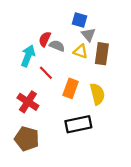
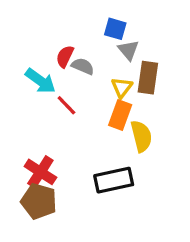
yellow triangle: (81, 51) -> (122, 87), moved, turned 48
cyan arrow: (28, 56) -> (40, 81), turned 105
orange rectangle: (71, 88) -> (120, 115), moved
red cross: (28, 102) -> (40, 172), moved

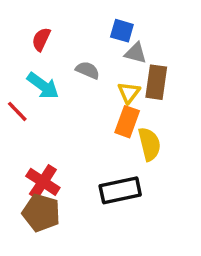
gray triangle: (128, 50) -> (136, 53), turned -35
red semicircle: (65, 56) -> (41, 39), moved
red line: (66, 105) -> (17, 111), moved

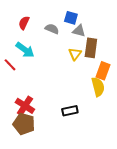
gray semicircle: (88, 70) -> (52, 29), moved
orange rectangle: (127, 122) -> (103, 71), moved
yellow semicircle: (149, 144) -> (98, 87), moved
black rectangle: (120, 190) -> (70, 111), size x0.7

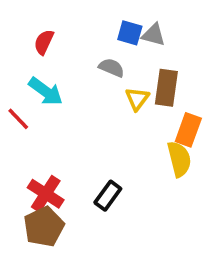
gray semicircle: (52, 29) -> (112, 68), moved
gray triangle: (79, 31) -> (154, 35), moved
black rectangle: (70, 111) -> (108, 196), moved, turned -42
brown pentagon: (24, 124) -> (44, 227), turned 30

